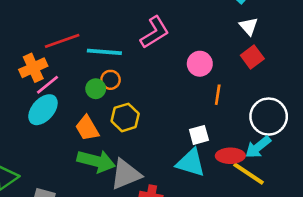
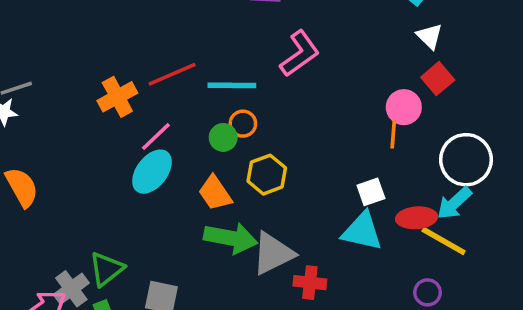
pink circle: (200, 64) -> (404, 107), moved
orange cross: (33, 68) -> (117, 97), moved

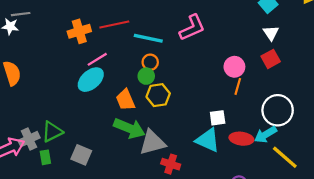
pink circle: (404, 107) -> (234, 67), moved
green circle: (223, 137) -> (146, 76), moved
yellow line: (444, 241) -> (285, 157), moved

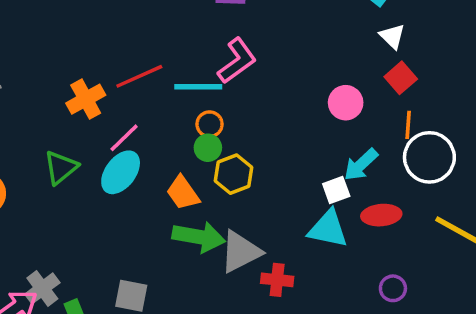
pink L-shape: (192, 28) -> (237, 61), moved
orange line: (238, 86) -> (408, 125), moved
green triangle: (52, 132) -> (61, 167), moved
cyan arrow: (265, 135) -> (361, 165), moved

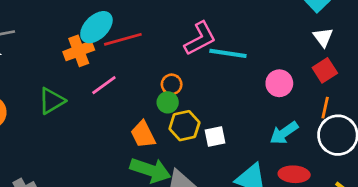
cyan line: (198, 87) -> (228, 53), moved
cyan ellipse: (121, 172) -> (96, 27), moved
white square: (336, 190) -> (215, 136), moved

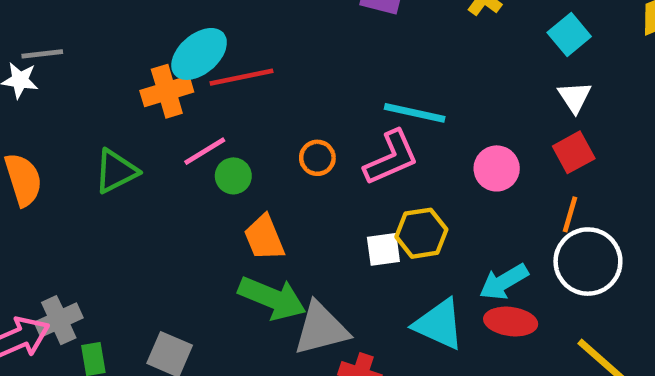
pink L-shape: (200, 39) -> (391, 158), moved
green circle: (168, 102) -> (233, 176), moved
yellow hexagon: (184, 126) -> (421, 233), moved
cyan arrow: (284, 133) -> (504, 282), moved

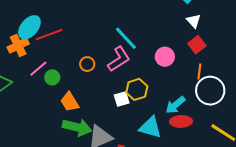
cyan line: (415, 113) -> (126, 38), turned 44

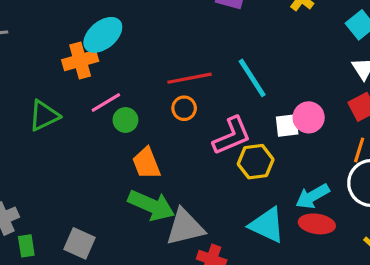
red line: (49, 34) -> (190, 78), moved
pink L-shape: (119, 59) -> (232, 136), moved
white square: (122, 99) -> (287, 125), moved

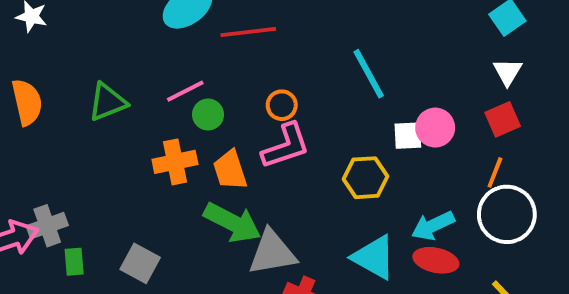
orange cross: (80, 60) -> (175, 162), moved
red line: (190, 78) -> (248, 32), moved
pink L-shape: (232, 136) -> (286, 146), moved

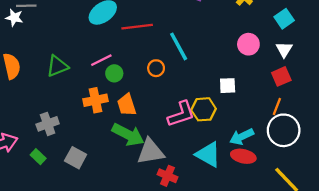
cyan line: (369, 74) -> (179, 46), moved
pink circle: (435, 128) -> (248, 44), moved
pink L-shape: (286, 146) -> (181, 114), moved
gray cross: (47, 226) -> (48, 124), moved
green rectangle: (74, 262) -> (38, 157), turned -42

